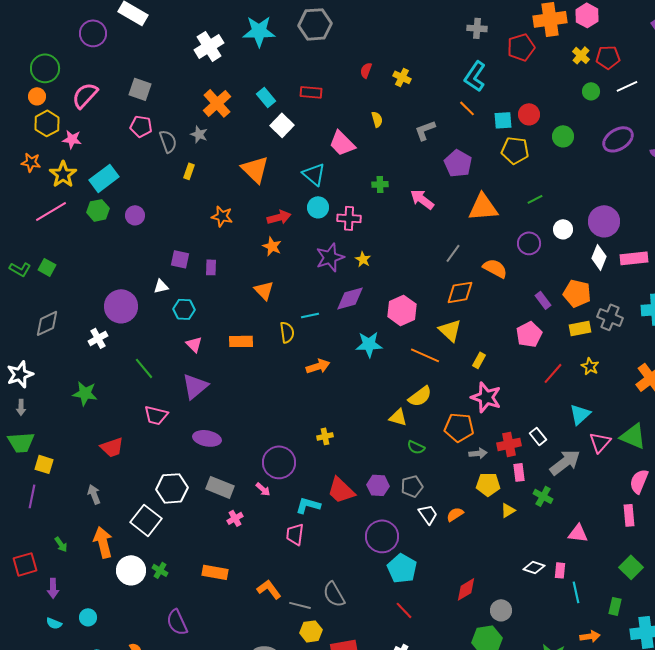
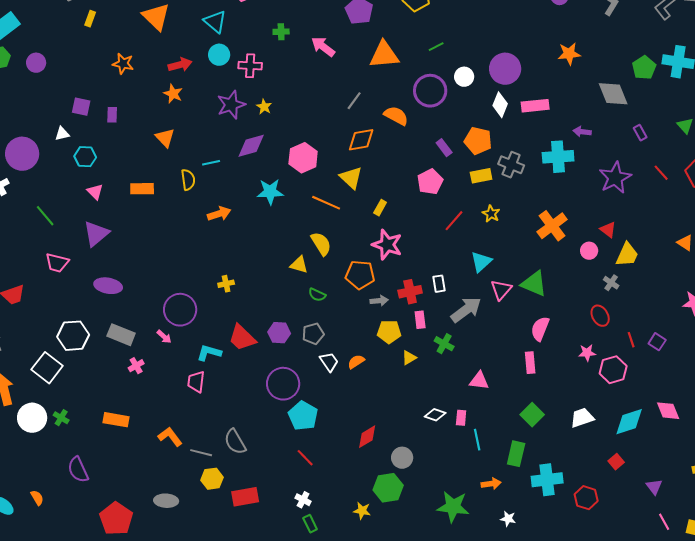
purple circle: (529, 243) -> (430, 91), size x1.4
yellow semicircle: (420, 396) -> (321, 244), turned -85
white rectangle: (538, 436) -> (439, 284), turned 30
green rectangle: (615, 606) -> (516, 454), size x1.4

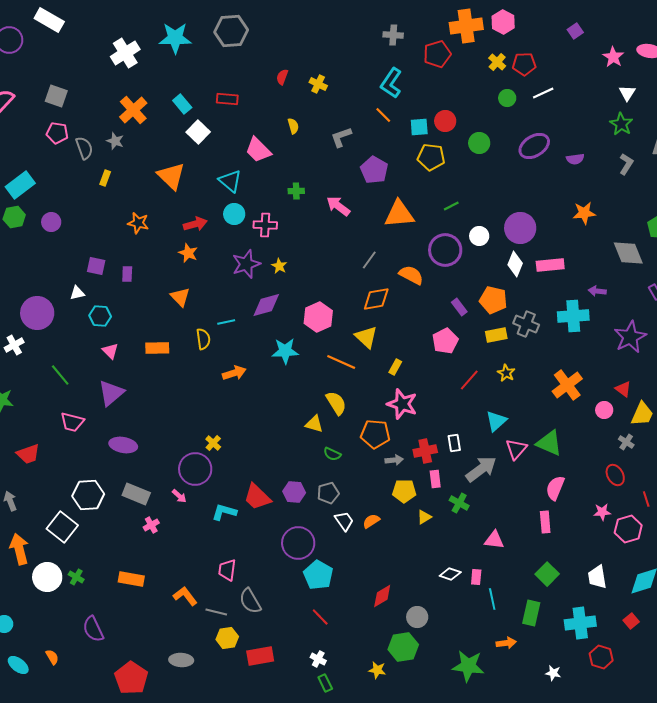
yellow cross: (226, 284) -> (213, 443), moved, turned -35
pink trapezoid: (196, 382) -> (227, 570), moved
white trapezoid: (582, 418) -> (597, 577), turned -80
cyan cross: (547, 480) -> (580, 623), moved
white star: (508, 519) -> (553, 673), moved

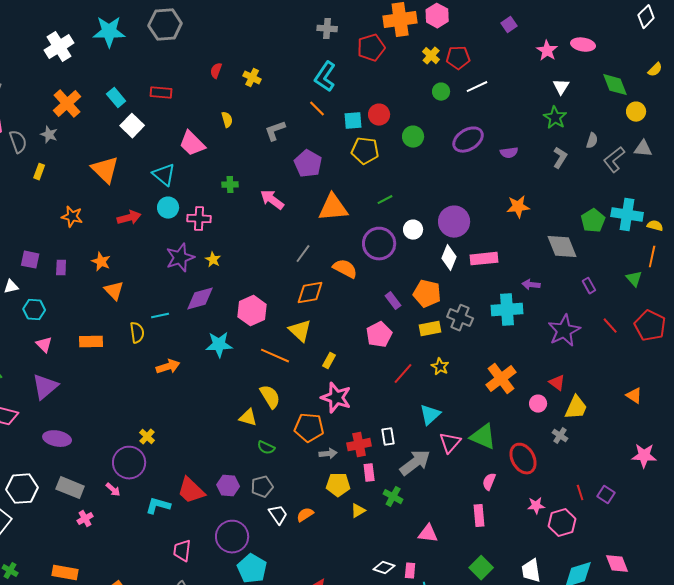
orange star: (188, 253) -> (101, 262), moved
red ellipse: (615, 475) -> (523, 459), moved, size x1.4
pink semicircle: (555, 488) -> (489, 482), size x0.7
pink trapezoid: (227, 570) -> (182, 551), moved

